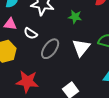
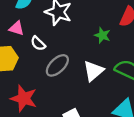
green star: (75, 17) -> (102, 35), moved

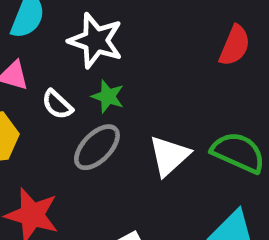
green star: (102, 35) -> (108, 96), moved

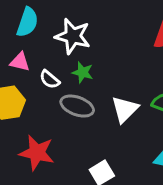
gray ellipse: (97, 147) -> (77, 106), turned 68

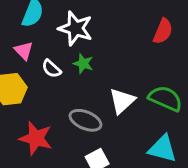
pink triangle: (20, 62) -> (24, 51), turned 30
gray ellipse: (77, 106) -> (85, 120), moved

